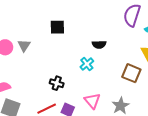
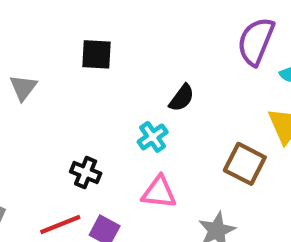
black semicircle: (99, 44) -> (182, 98), turned -56
pink triangle: (92, 101) -> (159, 192), moved, turned -48

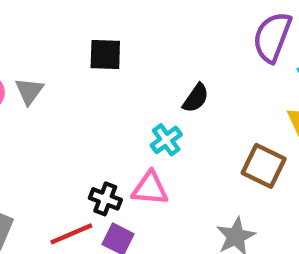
black cross: (86, 172) -> (105, 199), moved
pink triangle: (159, 192) -> (150, 188), moved

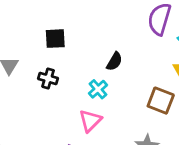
pink triangle: (150, 188) -> (90, 121), turned -45
black cross: (105, 199) -> (48, 78), moved

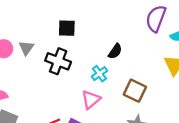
black cross: (48, 78) -> (58, 61), size x1.5
brown square: (161, 101) -> (135, 91), moved

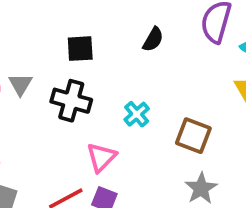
black semicircle: (115, 51) -> (153, 39), moved
pink triangle: (91, 100) -> (101, 157), moved

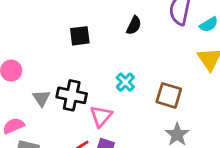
gray triangle: (20, 84) -> (42, 98), moved
black cross: (71, 101) -> (72, 95), moved

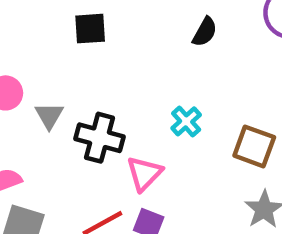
black square: (80, 36) -> (90, 29), moved
gray triangle: (42, 98) -> (49, 116), moved

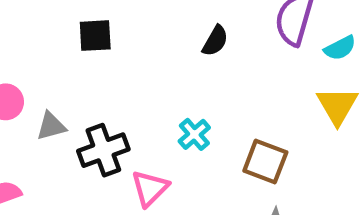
gray triangle: (49, 116) -> (51, 126), turned 44
black cross: (99, 138) -> (103, 150), turned -36

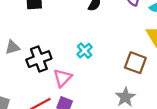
brown square: (265, 161) -> (135, 63), moved

